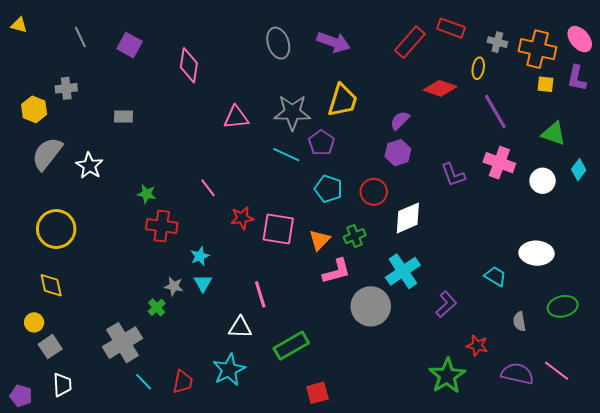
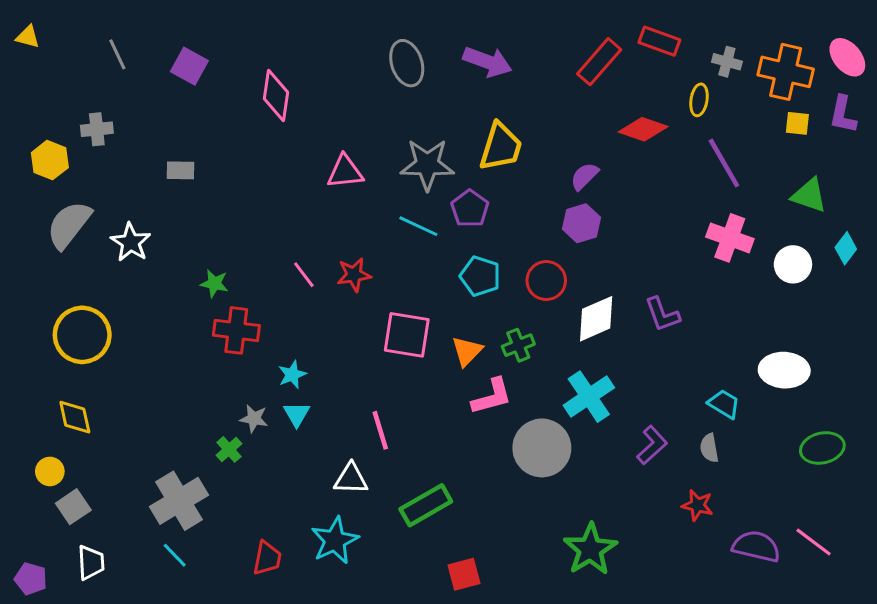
purple L-shape: (453, 175) -> (662, 314), moved
red star: (242, 218) -> (354, 275), moved
gray semicircle: (519, 321) -> (709, 448), moved
green star: (447, 376) -> (590, 549), moved
cyan line: (144, 382) -> (175, 555), moved

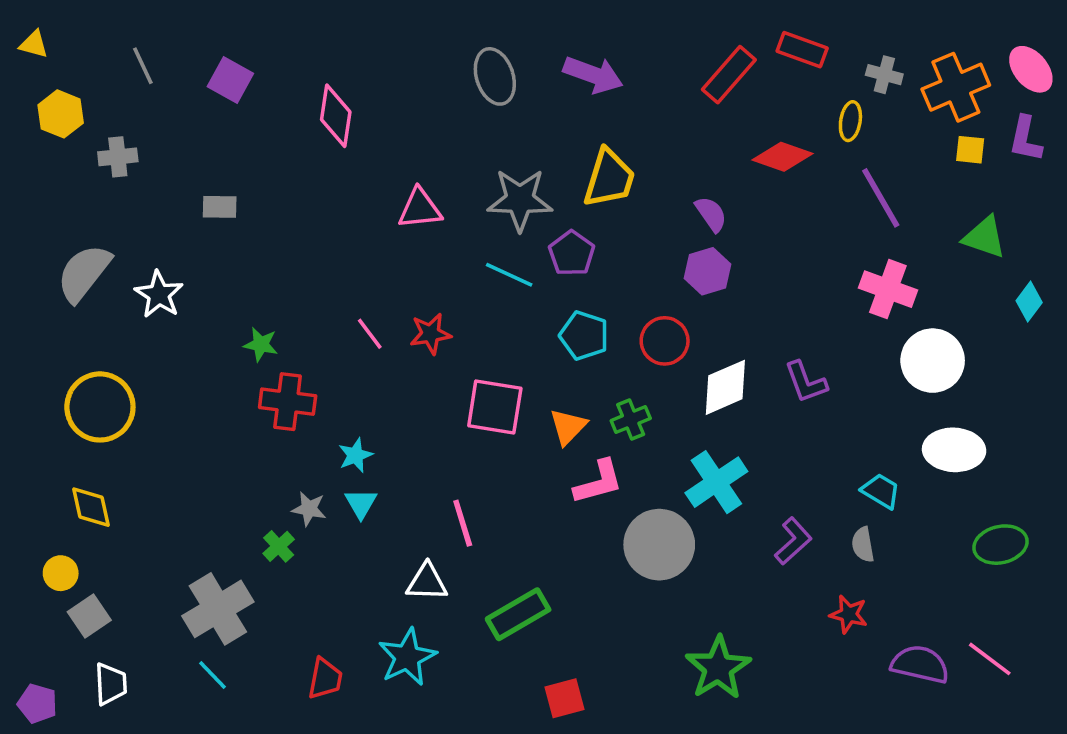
orange cross: (786, 72) -> (956, 87), turned -36
yellow hexagon: (50, 160) -> (61, 114), moved
purple semicircle: (584, 176) -> (711, 214), turned 100
white circle: (793, 264) -> (933, 361), moved, size x1.4

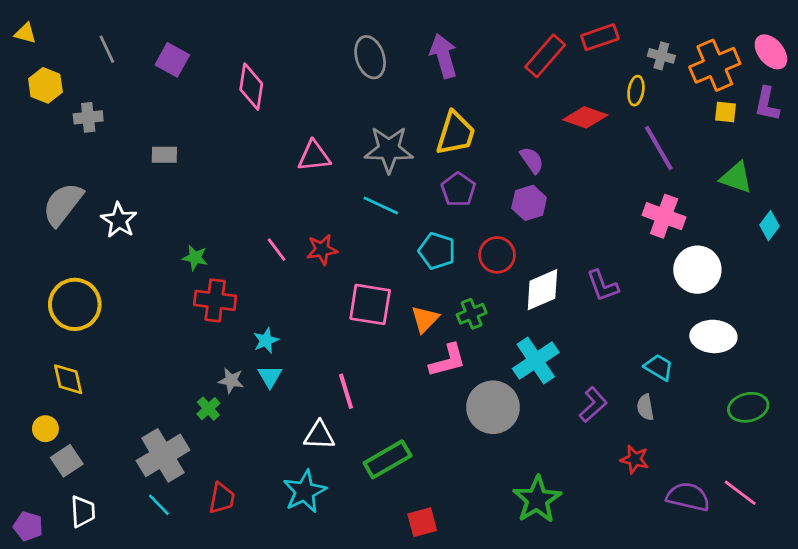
red rectangle: (802, 50) -> (600, 37), turned -39
purple arrow: (593, 75) -> (444, 56), turned -126
purple pentagon: (572, 253) -> (458, 189), moved
red trapezoid: (325, 679) -> (222, 498), moved

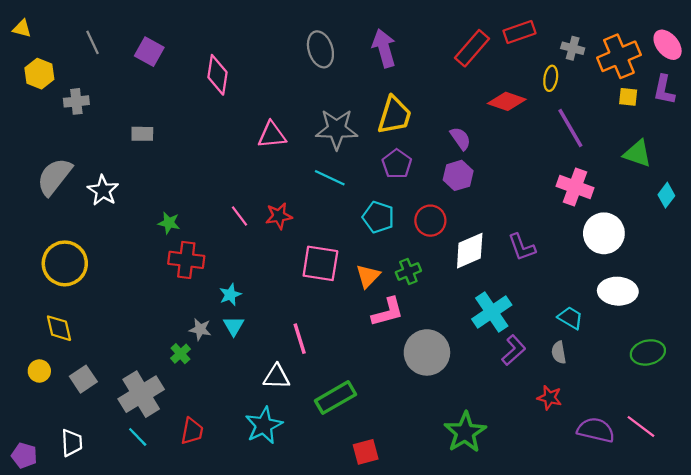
cyan cross: (536, 361) -> (492, 312), moved
gray square: (67, 461) -> (83, 379), moved

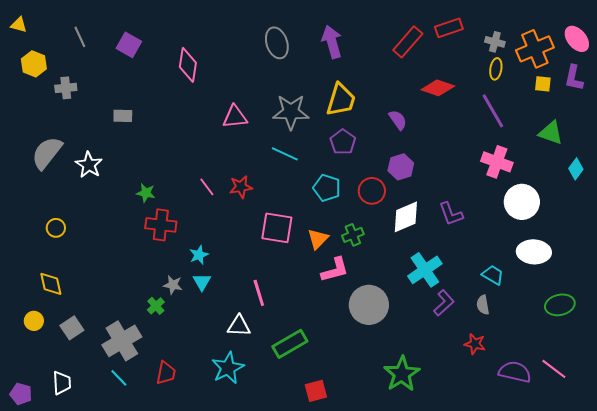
yellow ellipse: (551, 78) -> (496, 69), moved
purple hexagon: (458, 175) -> (401, 167), moved
yellow circle: (65, 263) -> (56, 228), size x0.5

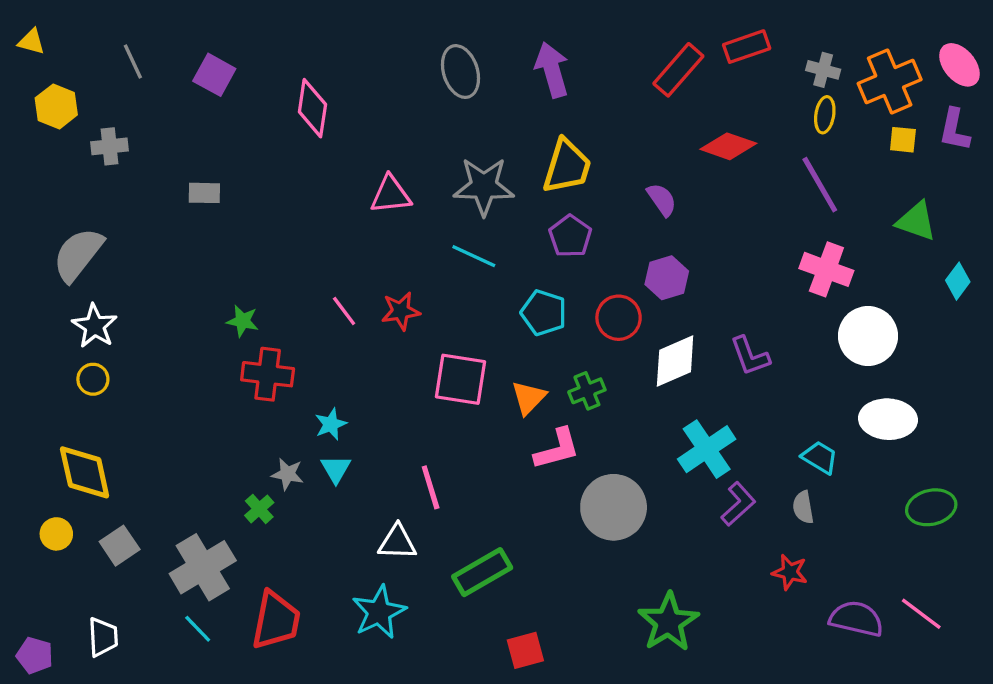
white star: (89, 165) -> (95, 326), moved
yellow diamond: (51, 284) -> (85, 472), size x1.4
red trapezoid: (166, 373) -> (276, 620), size x1.5

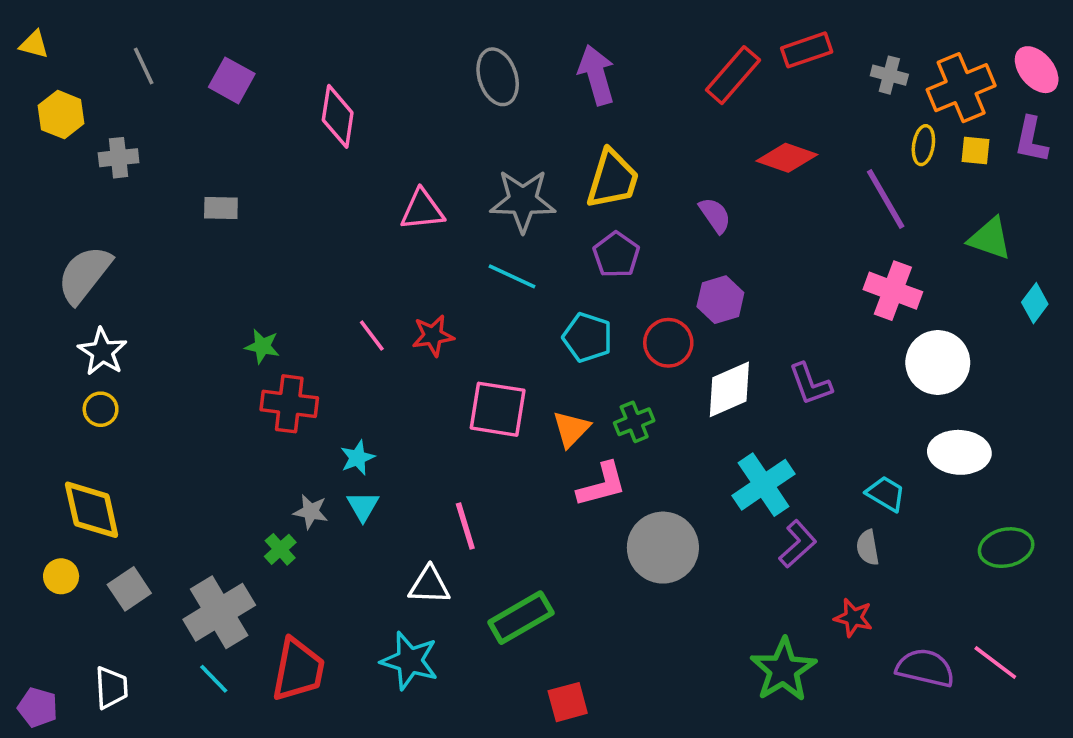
yellow ellipse: (825, 115) -> (923, 145), moved
cyan star: (379, 612) -> (410, 661), turned -30
green star: (668, 622) -> (783, 670), moved

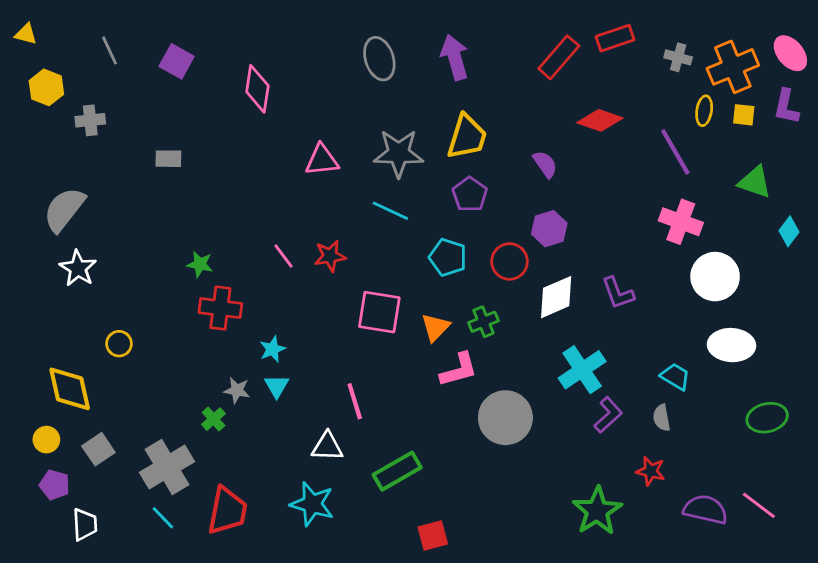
yellow circle: (101, 409) -> (119, 344), moved
purple pentagon: (38, 707) -> (55, 485), moved

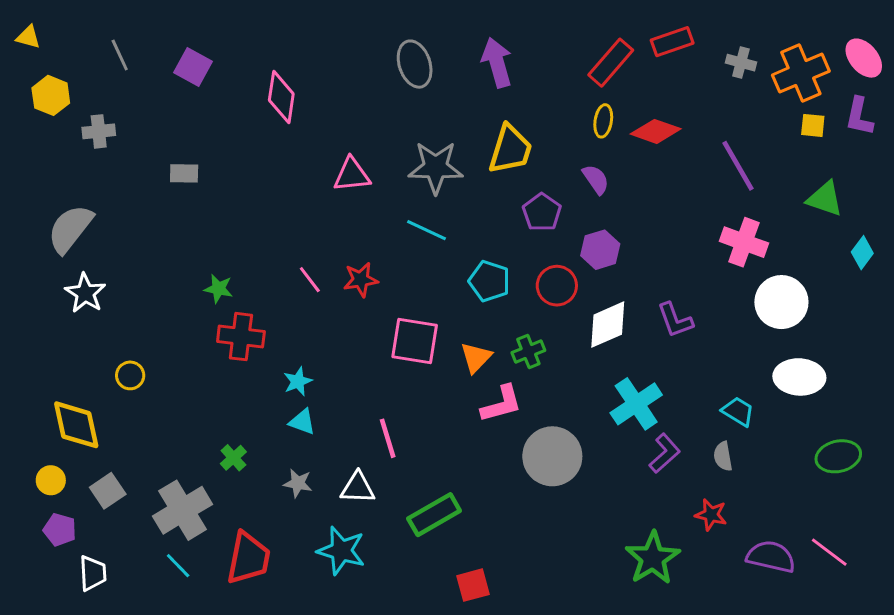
yellow ellipse: (704, 111) -> (603, 121), moved
purple pentagon: (470, 194) -> (542, 212), moved
cyan triangle: (277, 386) -> (302, 422), turned -40
gray star: (237, 390) -> (298, 483), moved

